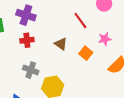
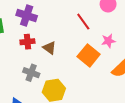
brown triangle: (61, 44) -> (49, 48), moved
orange square: (86, 53) -> (89, 55), size x1.5

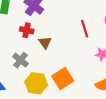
orange square: (89, 55) -> (63, 79), moved

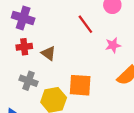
orange square: (63, 79) -> (80, 85), turned -35

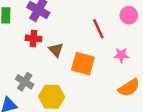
gray cross: (29, 81) -> (25, 82), moved
orange square: (80, 85) -> (83, 64), moved

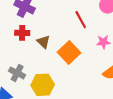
orange square: (83, 64) -> (69, 53), turned 35

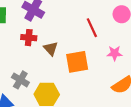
orange square: (69, 53) -> (77, 62), turned 30

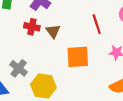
brown triangle: (51, 49) -> (53, 31), moved

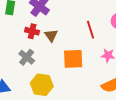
gray cross: (19, 68) -> (27, 57), moved

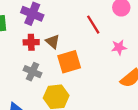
orange square: (73, 59) -> (69, 62), moved

